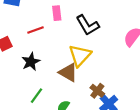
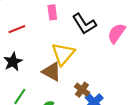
pink rectangle: (57, 13) -> (52, 12), moved
black L-shape: (88, 25) -> (84, 24), moved

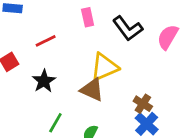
yellow triangle: (63, 54) -> (104, 67), turned 30
brown cross: (82, 90) -> (143, 104), moved

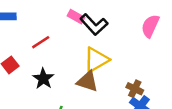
pink rectangle: (88, 17) -> (76, 17), turned -42
black L-shape: (128, 28) -> (94, 25), moved

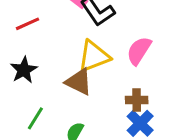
pink semicircle: (150, 26) -> (139, 51), moved
brown cross: (135, 89) -> (137, 100), turned -35

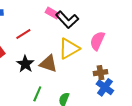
brown triangle: (79, 82) -> (48, 64), moved

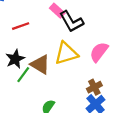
brown cross: (100, 73) -> (94, 87), turned -32
green line: (37, 94) -> (23, 75), moved

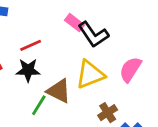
black star: (15, 59) -> (28, 70), moved, turned 30
brown cross: (94, 87) -> (108, 113), moved

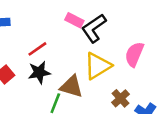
black L-shape: (93, 35) -> (94, 28), turned 100

